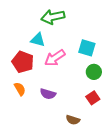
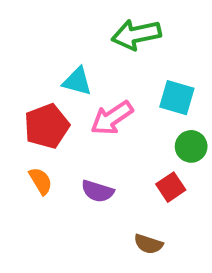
green arrow: (53, 17) -> (136, 35), moved
red pentagon: (23, 62) -> (47, 126), turned 30
red square: (93, 98) -> (171, 187), moved

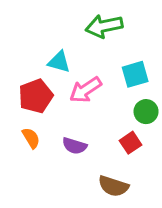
cyan square: (177, 98) -> (135, 74), turned -32
brown semicircle: (148, 244) -> (113, 186), size x1.4

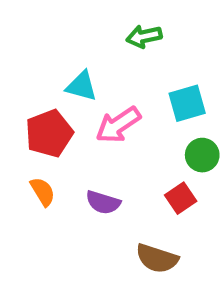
green arrow: (104, 26) -> (144, 36), size x0.7

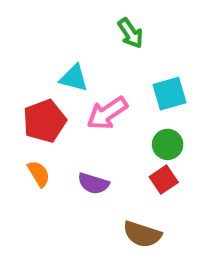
green arrow: (144, 36) -> (130, 33), turned -112
green circle: (202, 155) -> (168, 144), moved

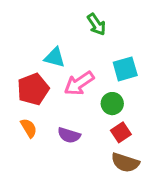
green circle: (168, 144) -> (112, 104), moved
brown semicircle: (142, 234) -> (125, 163), moved

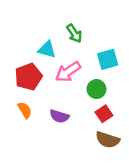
green arrow: (96, 24) -> (74, 33), moved

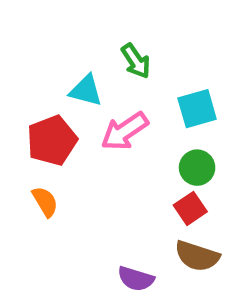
green circle: (96, 89) -> (197, 168), moved
purple semicircle: (59, 116) -> (136, 279), moved

